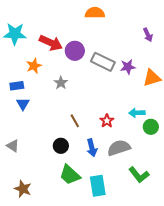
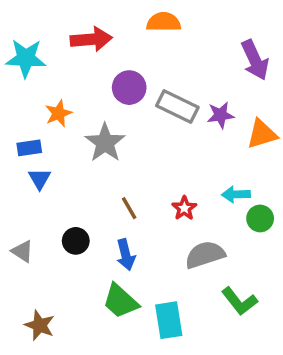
purple arrow: (148, 35) -> (255, 60), size x1.6
red arrow: (51, 43) -> (91, 39), moved, turned -30
gray star: (61, 83) -> (105, 143), size x1.6
black circle: (61, 146) -> (76, 241), moved
blue arrow: (92, 148) -> (126, 255), moved

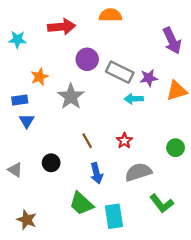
cyan star: (26, 58) -> (17, 40), size x0.7
cyan arrow: (236, 194) -> (134, 99), moved
blue arrow: (126, 255) -> (96, 173), moved

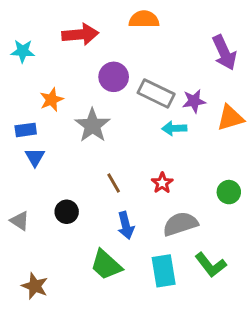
cyan rectangle: (114, 216) -> (164, 271), moved

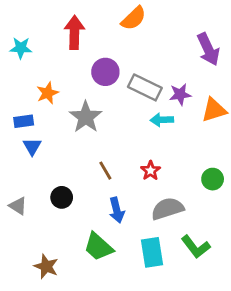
orange semicircle: (144, 19) -> (134, 18), turned 136
red arrow: (80, 34) -> (74, 32), turned -84
brown star: (35, 286) -> (46, 266), moved

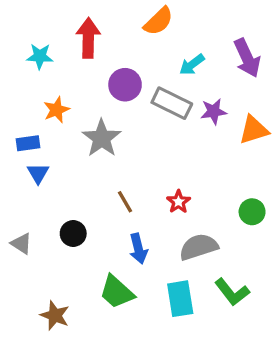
cyan star: (21, 48) -> (40, 56), moved
cyan arrow: (162, 120) -> (192, 65), moved, turned -35

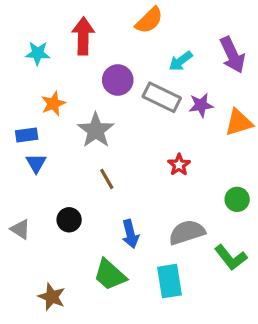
brown line: (125, 202) -> (107, 179), moved
red star: (179, 202) -> (179, 165), moved
green L-shape: (232, 292) -> (231, 257), moved

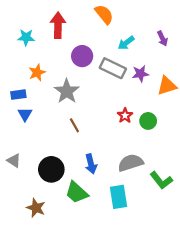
orange semicircle: (149, 20) -> (104, 14), turned -85
purple arrow: (232, 55) -> (162, 38), size x0.6
green circle: (237, 199) -> (148, 121), moved
black circle: (69, 220) -> (51, 169), moved, size x1.5

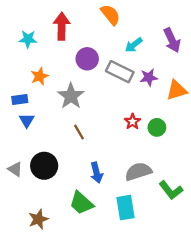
purple arrow: (162, 38) -> (172, 40), size x1.5
black circle: (51, 169) -> (44, 166), moved
brown star: (36, 208) -> (38, 219), turned 30

